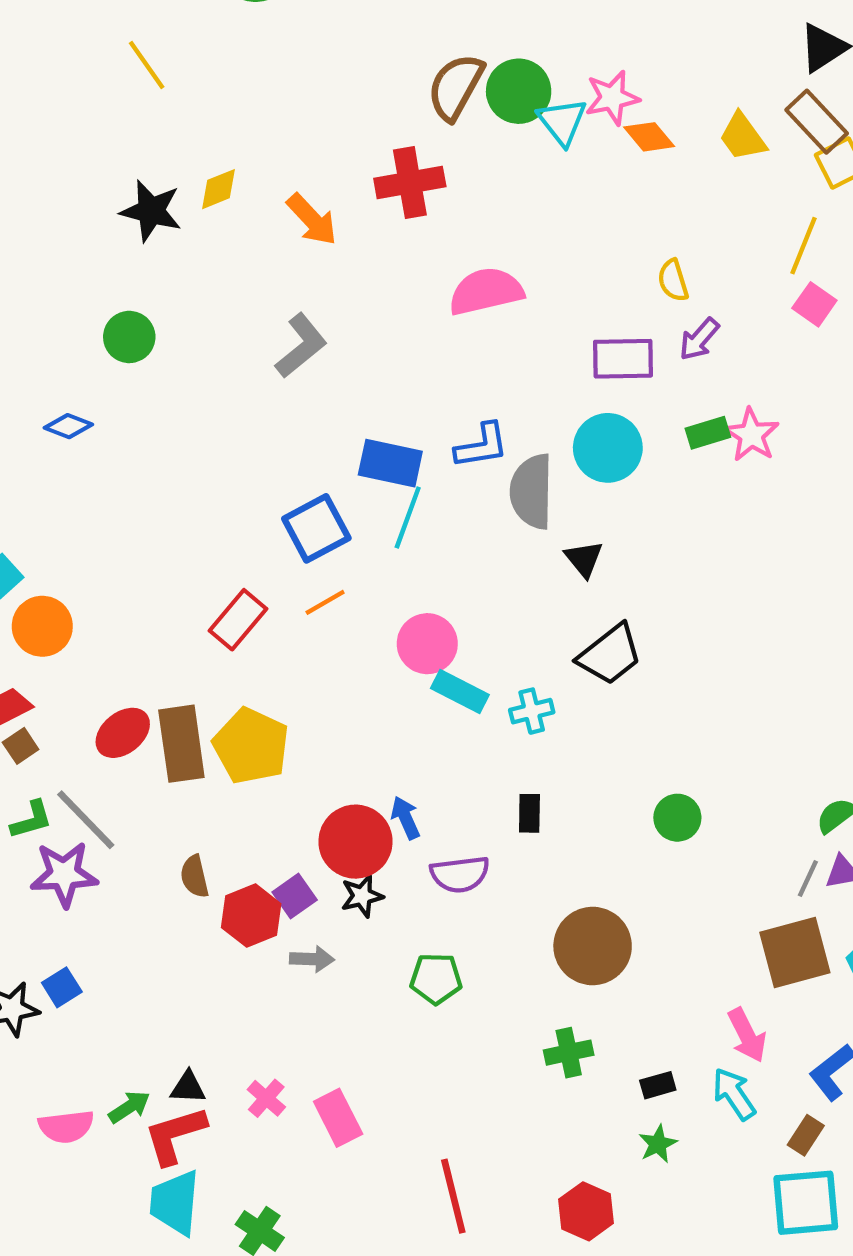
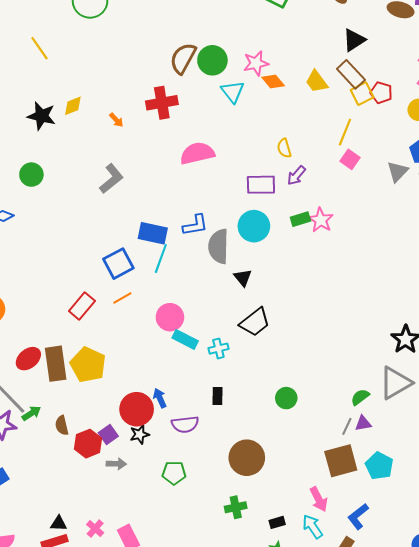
cyan triangle: (562, 122) -> (233, 92), moved
orange arrow: (312, 220) -> (116, 120), size x0.6
green arrow: (129, 1107) -> (31, 413), moved

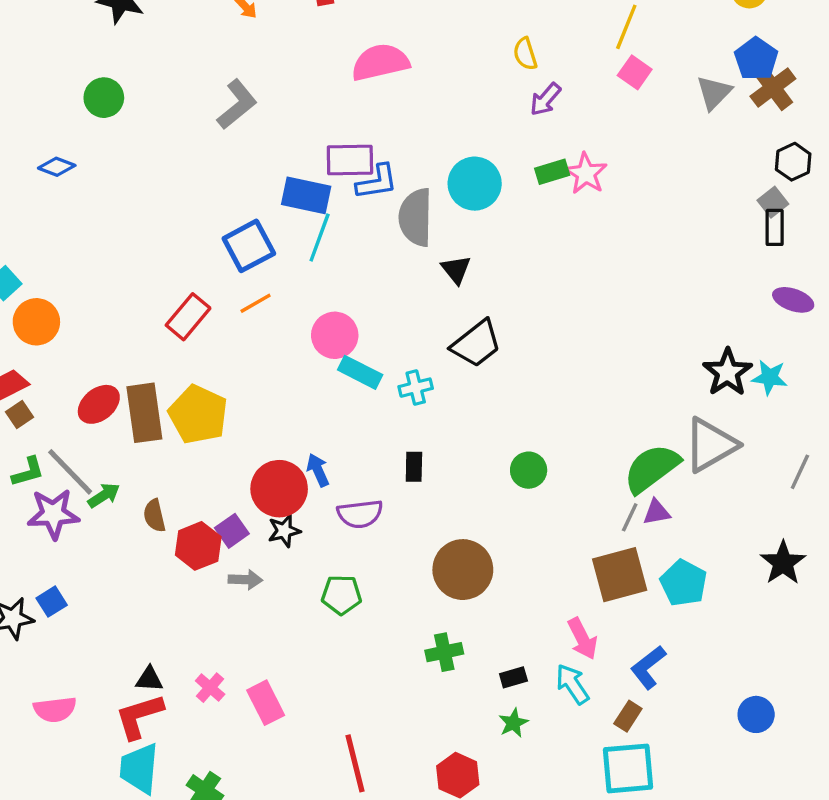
purple rectangle: (261, 185) -> (350, 160), moved
green semicircle: (360, 397) -> (652, 468), size x1.8

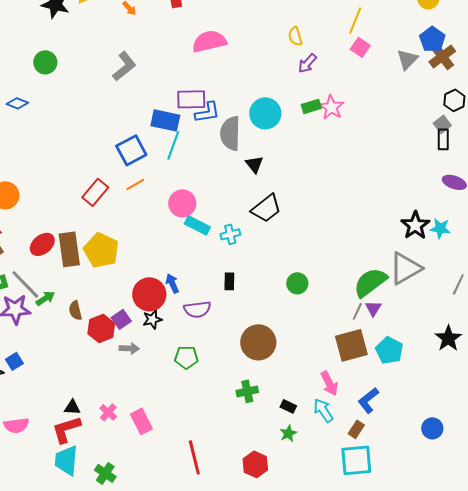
purple triangle: (657, 512) -> (373, 308), turned -48
black rectangle: (513, 677) -> (288, 406), turned 42

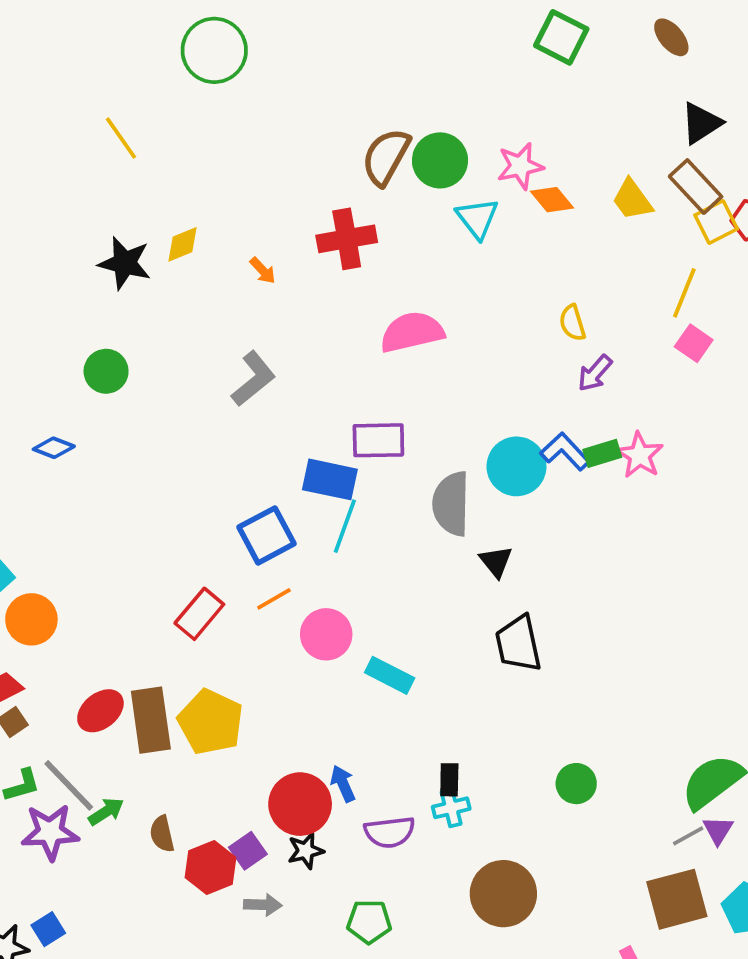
blue L-shape: (207, 112) -> (565, 451), moved, turned -124
pink circle: (182, 203) -> (326, 634), moved
black trapezoid: (266, 208) -> (518, 644), turned 116
cyan cross: (230, 234) -> (451, 808), moved
gray line: (357, 311) -> (688, 836), turned 36

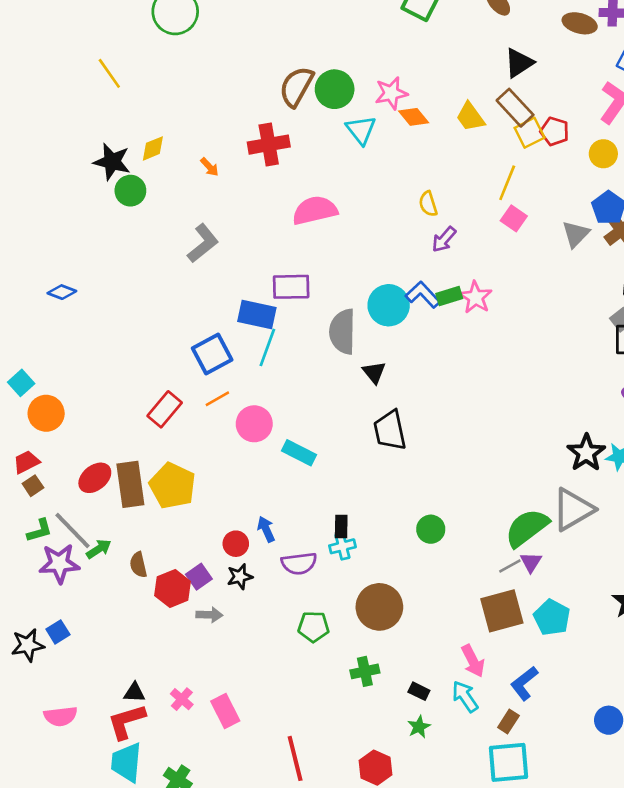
green circle: (106, 371) -> (130, 191), moved
red circle: (300, 804) -> (236, 544), size x0.6
green pentagon: (369, 922) -> (314, 627), moved

